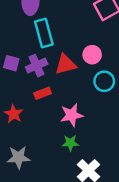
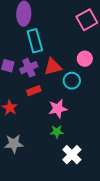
pink circle: (92, 55) -> (85, 59), moved
cyan circle: (104, 81) -> (72, 81), moved

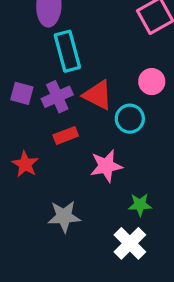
red triangle: (53, 67) -> (98, 95), turned 42
green star: (57, 132) -> (140, 205), moved
gray star: (14, 144) -> (64, 216), moved

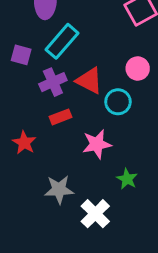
cyan rectangle: (67, 51) -> (62, 41), turned 56
purple square: (22, 93) -> (21, 55), moved
green star: (140, 205) -> (127, 179), turned 30
white cross: (130, 243) -> (95, 214), moved

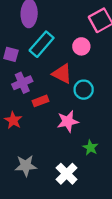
pink circle: (138, 68) -> (81, 46), moved
purple cross: (53, 82) -> (22, 83), moved
gray star: (59, 189) -> (26, 166), moved

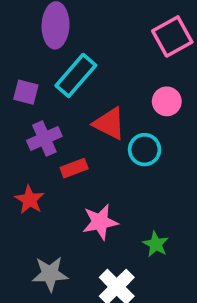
pink circle: (81, 46) -> (167, 101), moved
pink star: (68, 121) -> (100, 222), moved

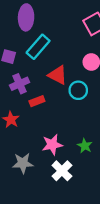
pink star: (100, 222) -> (52, 145), moved

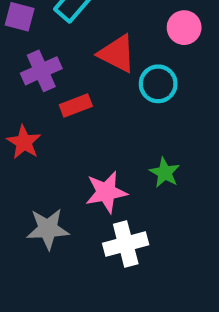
green star: (85, 146) -> (165, 173), moved
white cross: (62, 171) -> (126, 244), turned 30

